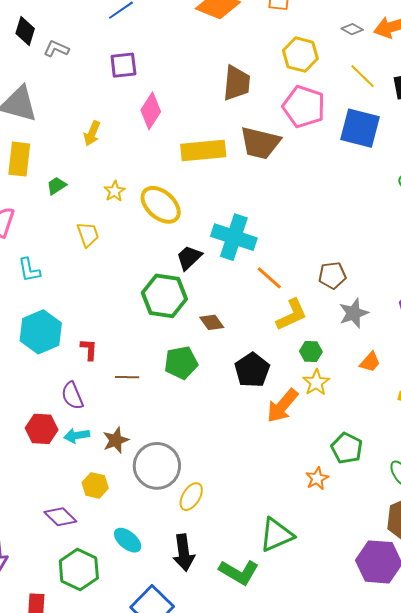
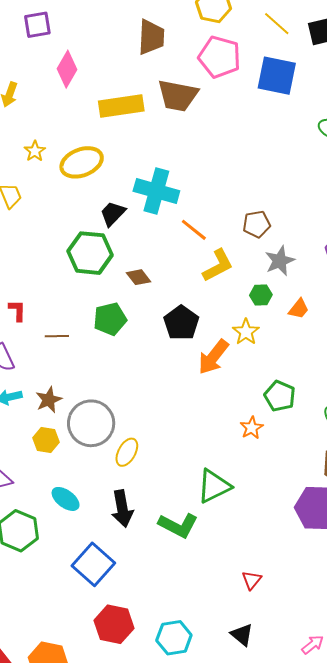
yellow ellipse: (161, 205) -> (82, 162), turned -60
green hexagon: (311, 352) -> (261, 295), moved
yellow hexagon: (95, 485) -> (46, 440), moved

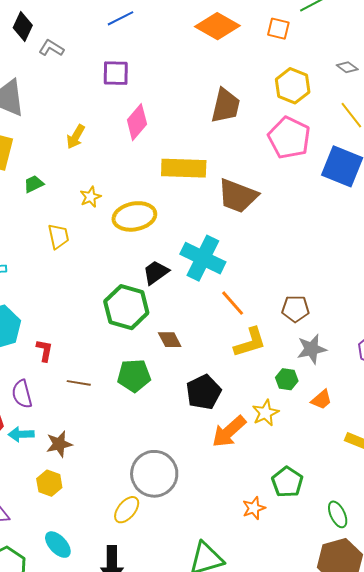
brown trapezoid: (178, 96) -> (238, 196), moved
gray circle: (91, 423) -> (154, 474), moved

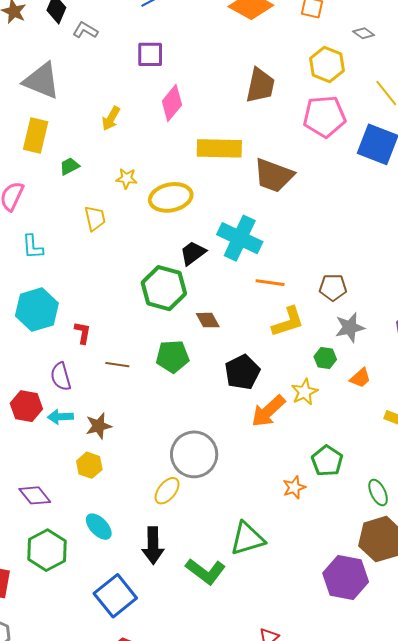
gray diamond: (347, 67) -> (364, 33), moved
pink pentagon: (289, 138) -> (324, 117), turned -30
yellow star: (90, 197) -> (127, 179), turned 30
orange line: (233, 303) -> (270, 283), turned -40

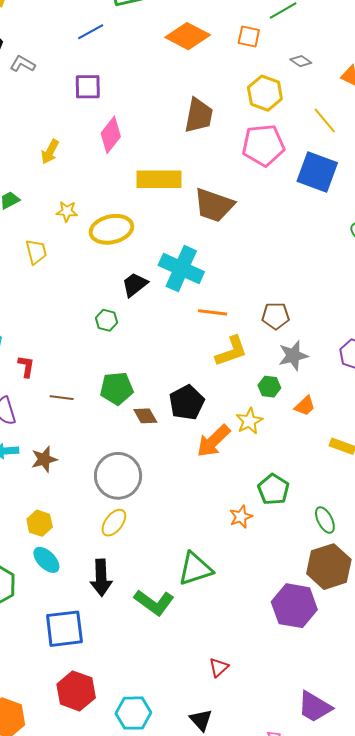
green hexagon: (164, 288) -> (107, 320), size x0.5
brown diamond: (208, 320) -> (145, 416), moved
gray circle: (194, 454) -> (118, 476), moved
yellow hexagon: (89, 465) -> (40, 523), moved
blue square: (115, 596) -> (64, 629), turned 33

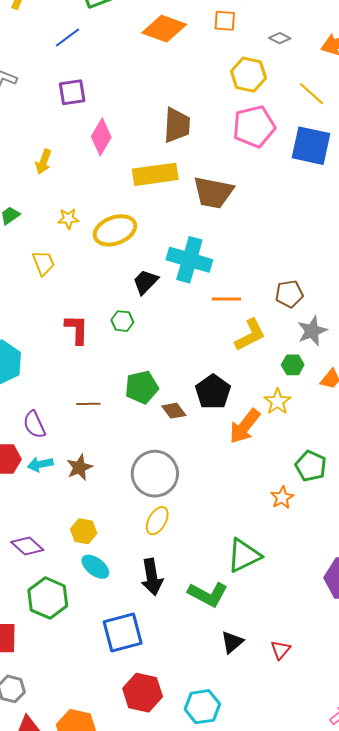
brown trapezoid: (199, 115) -> (177, 125), moved
red L-shape: (26, 366) -> (77, 329), moved, size x1.4
black triangle: (201, 720) -> (232, 642), moved, turned 40

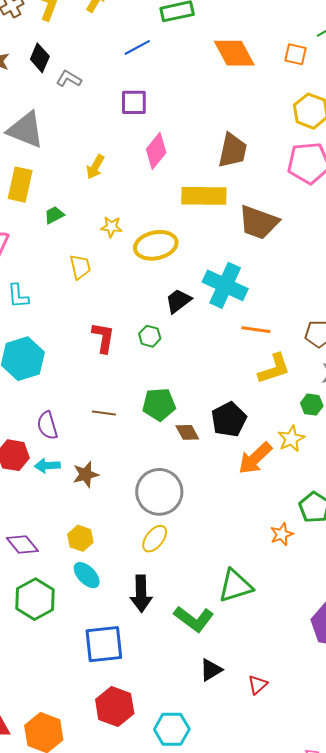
orange diamond: (164, 29) -> (234, 53), turned 33

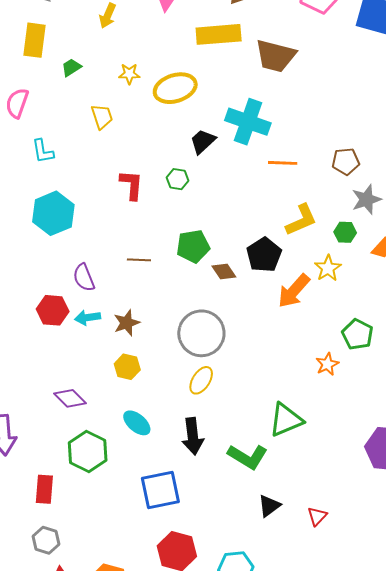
yellow L-shape: (274, 369) -> (301, 220), moved
yellow hexagon: (80, 538) -> (127, 367), moved

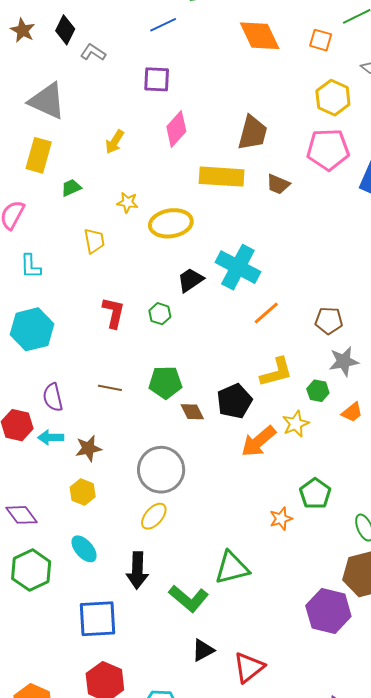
brown trapezoid: (275, 56) -> (278, 184), moved, size x0.6
orange line: (283, 163) -> (266, 313), turned -52
red triangle: (317, 516) -> (249, 667), size x1.6

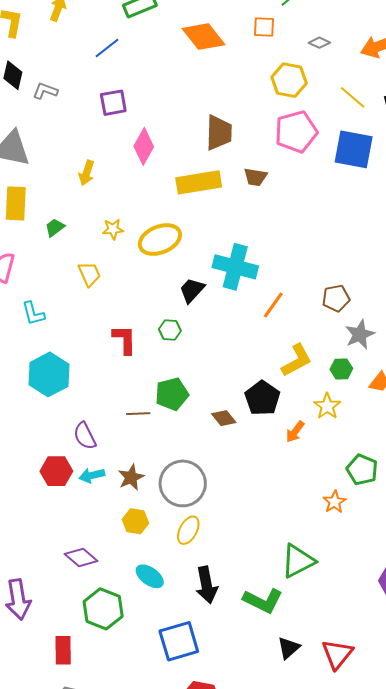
green pentagon: (165, 382) -> (172, 394), moved
orange arrow: (259, 441) -> (295, 432), size x0.6
gray circle: (161, 470) -> (183, 483), moved
yellow ellipse: (154, 516) -> (188, 530), moved

